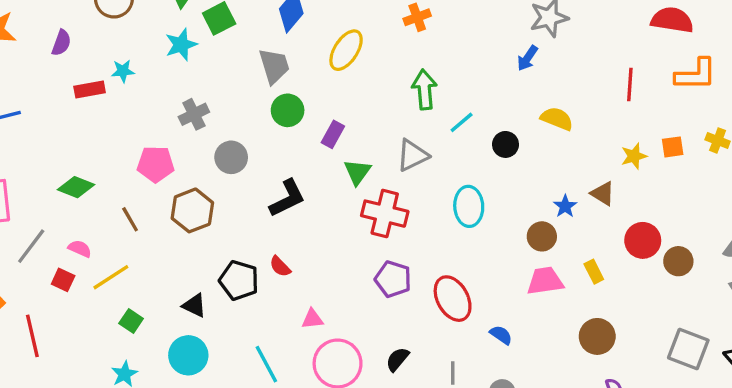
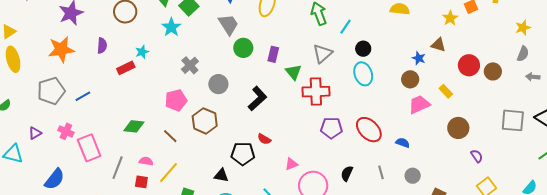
black circle: (505, 144) -> (363, 49), moved

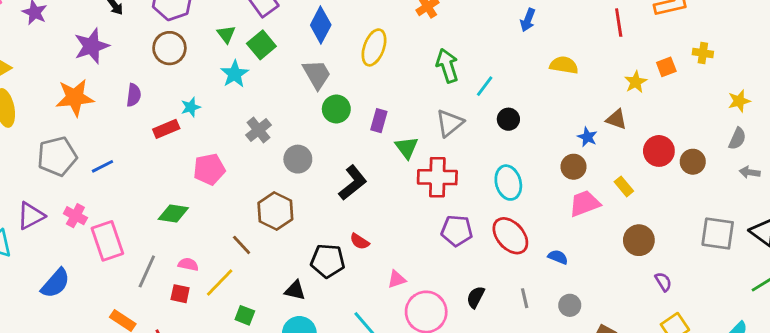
cyan ellipse: (363, 74) -> (508, 183), moved
pink pentagon: (176, 100) -> (209, 169), moved
purple triangle: (35, 133) -> (31, 216), size x1.5
brown line: (170, 136) -> (242, 245), moved

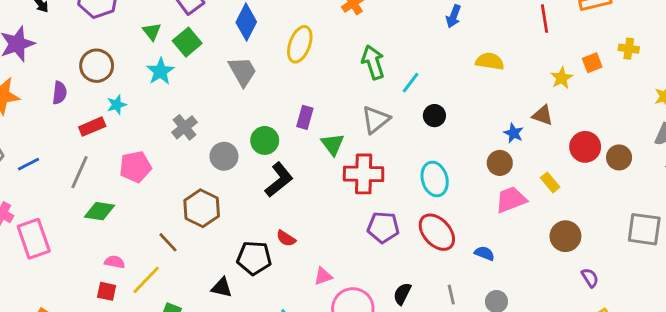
brown circle: (169, 48) -> (97, 66), moved
green circle: (336, 109) -> (265, 140), moved
gray line: (147, 271) -> (79, 172), moved

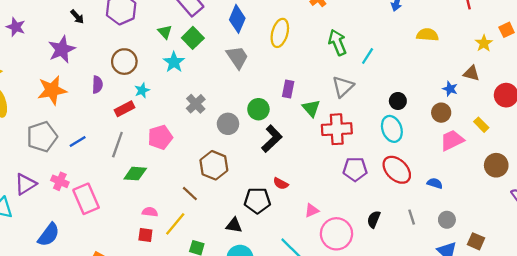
black circle: (434, 116) -> (398, 101), moved

